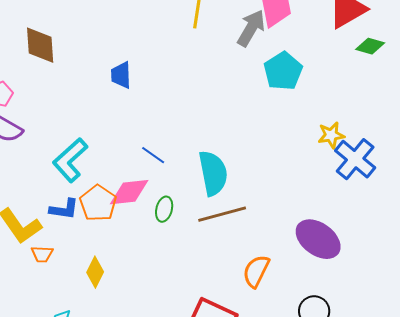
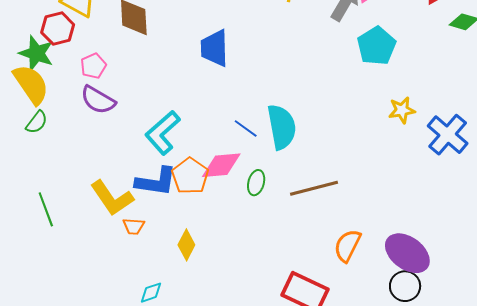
blue trapezoid: (121, 75) -> (215, 48), size x1.4
yellow star: (331, 135) -> (402, 110), moved
cyan semicircle: (213, 173) -> (282, 127), moved
blue L-shape: (64, 209) -> (156, 182), size x1.4
purple ellipse: (318, 239) -> (407, 253), moved

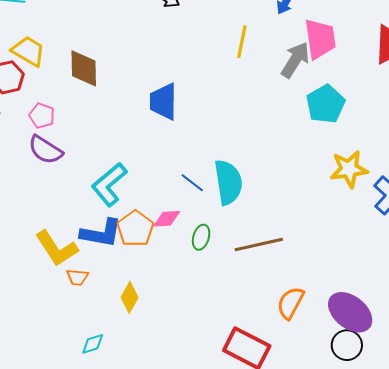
pink pentagon: (93, 66) -> (42, 116), turned -30
yellow star: (402, 110) -> (349, 169), size x1.4
pink diamond: (221, 165) -> (167, 219), size x0.7

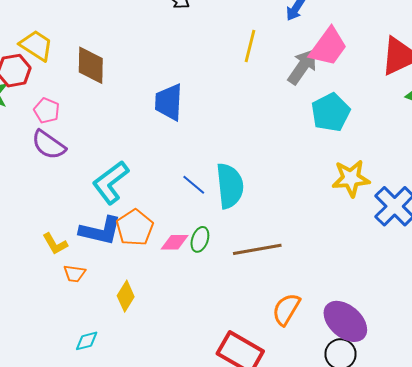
pink trapezoid: (320, 39) -> (328, 47), turned 42
pink diamond: (167, 219) -> (175, 242), moved
yellow L-shape: (56, 248) -> (55, 244), size x0.6

